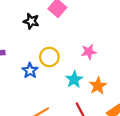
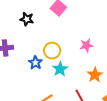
black star: (31, 21) -> (27, 19), moved
cyan star: (74, 79) -> (60, 69), moved

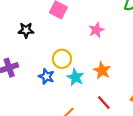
pink star: (86, 45) -> (96, 30), moved
orange star: (95, 75) -> (102, 71), moved

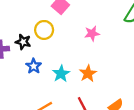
black star: (26, 30) -> (23, 42), moved
yellow circle: (62, 59) -> (44, 30), moved

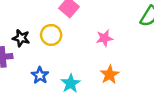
black star: (23, 42) -> (21, 38), moved
orange star: (88, 73) -> (110, 75), moved

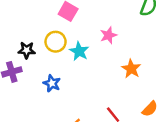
orange star: (110, 75) -> (131, 69), moved
cyan star: (71, 83) -> (79, 51), moved

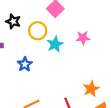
black star: (27, 50) -> (13, 21), moved
orange star: (131, 69) -> (91, 89), moved

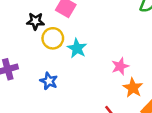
black star: (13, 21) -> (35, 21), moved
pink star: (83, 38) -> (120, 66), moved

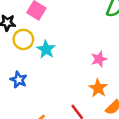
pink star: (120, 66) -> (99, 59), moved

